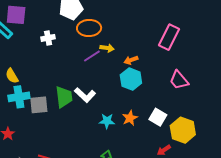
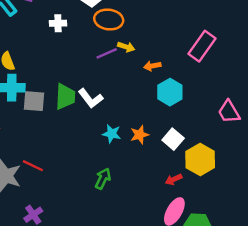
cyan hexagon: (131, 79) -> (170, 92), moved
pink trapezoid: (179, 80) -> (229, 112), moved

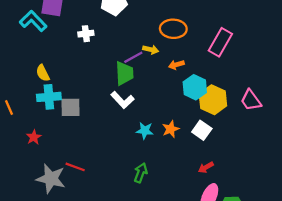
orange ellipse: (109, 20) -> (173, 29), moved
green trapezoid: (65, 97) -> (124, 73), moved
yellow hexagon: (200, 159) -> (213, 100), moved

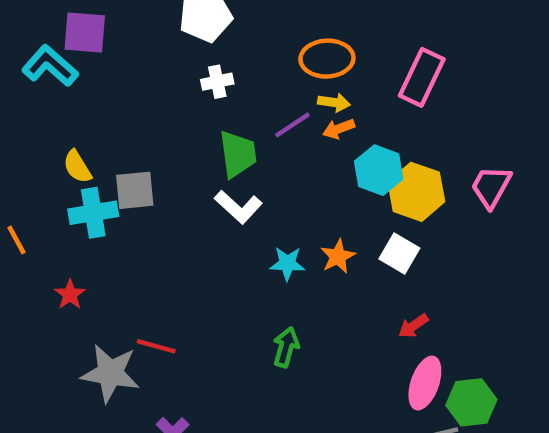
white cross: (86, 34) -> (217, 82), moved
yellow arrow: (151, 49) -> (334, 102), moved
purple line: (133, 57) -> (292, 125), moved
pink trapezoid: (251, 100) -> (491, 187), turned 70
gray square: (70, 107) -> (135, 190), moved

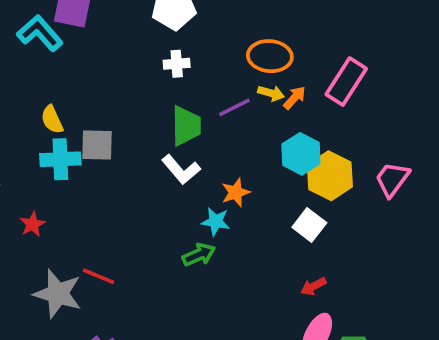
orange arrow: (339, 129) -> (295, 98), moved, turned 145
orange star: (338, 256) -> (236, 192), moved
green arrow: (286, 347) -> (199, 255), moved, turned 44

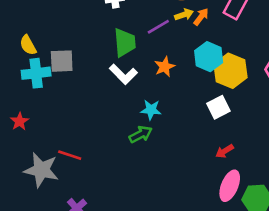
yellow arrow: (271, 93) -> (184, 15), turned -30
orange star: (236, 192) -> (165, 67), moved
white square: (309, 225) -> (218, 107), turned 30

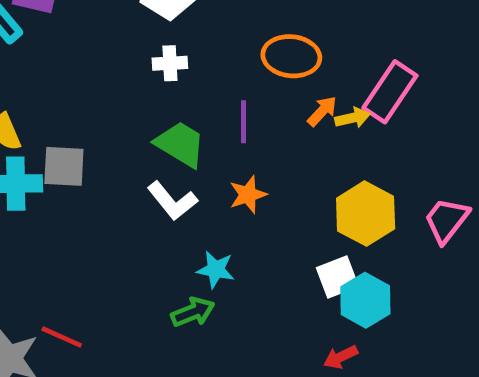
yellow arrow: (184, 15) -> (353, 118), moved
purple line: (158, 27) -> (244, 122), turned -65
green trapezoid: (125, 43) -> (180, 144), turned -60
cyan hexagon: (209, 57) -> (365, 300), moved

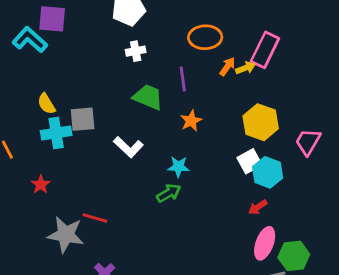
white L-shape: (172, 201) -> (128, 147), moved
pink trapezoid: (447, 220) -> (308, 142), moved

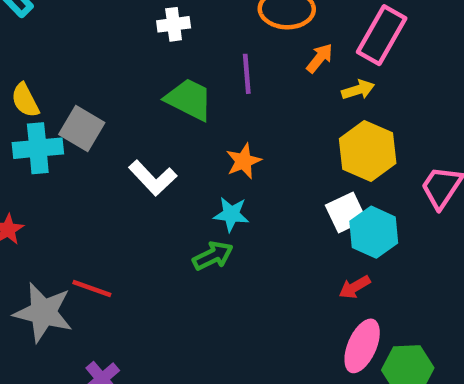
yellow arrow: (245, 68) -> (358, 90), moved
gray square: (83, 119) -> (82, 129), turned 32
orange star: (191, 121) -> (244, 161), moved

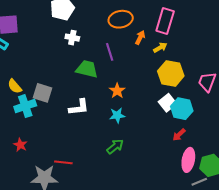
white cross: (174, 24) -> (72, 38), turned 32
white L-shape: (153, 178) -> (79, 107), turned -40
green arrow: (213, 256) -> (115, 146), moved

